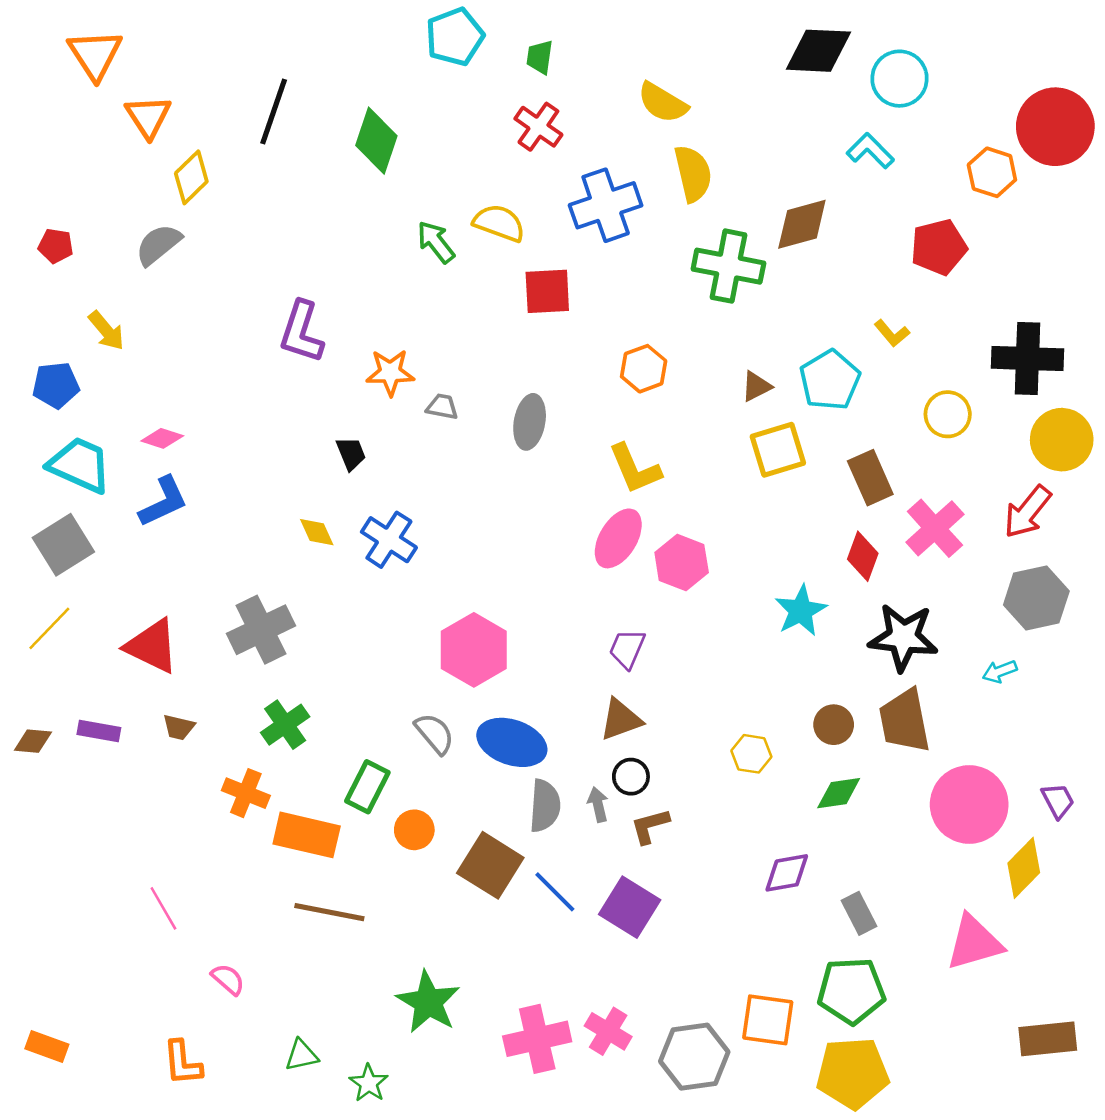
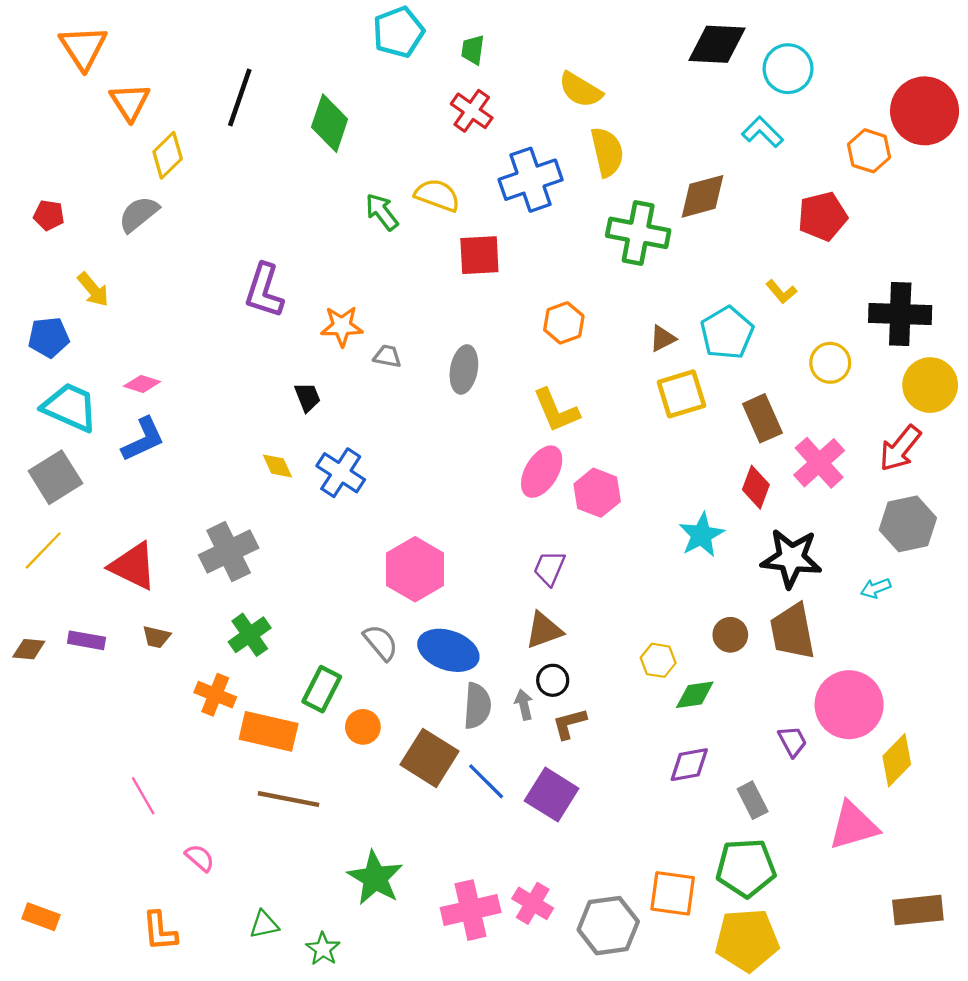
green diamond: (839, 793) -> (695, 695), moved
purple trapezoid: (1058, 801) -> (792, 741), moved

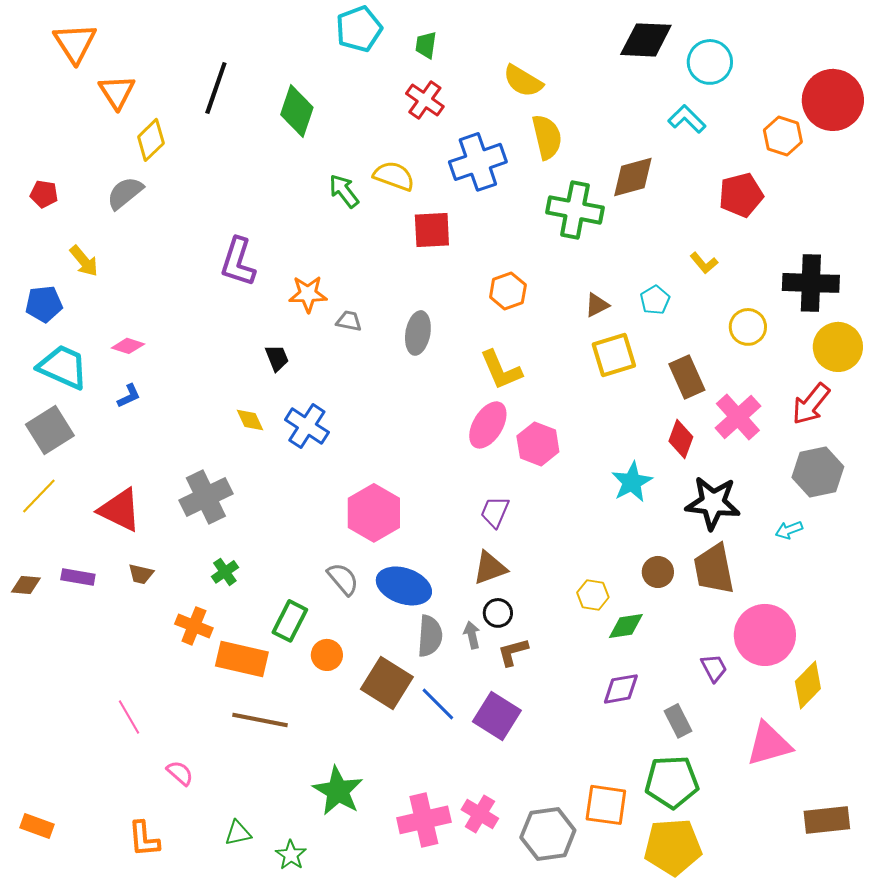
cyan pentagon: (727, 333) -> (655, 300), size x0.6
blue L-shape: (143, 439) -> (129, 396), size x0.6
green cross: (250, 635) -> (225, 572), size x0.7

